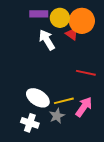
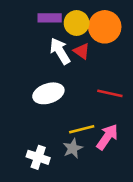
red triangle: (72, 34) -> (82, 51), moved
white ellipse: (38, 98) -> (48, 93), moved, turned -50

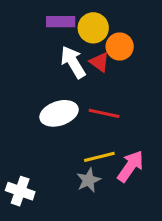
orange circle: (105, 27) -> (120, 47), moved, size x0.7
red line: (110, 93) -> (104, 113), moved
white cross: (38, 157) -> (20, 191), moved

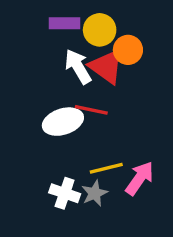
red triangle: (99, 62) -> (106, 67), size x1.6
red line: (104, 113) -> (91, 110), moved
white cross: (20, 191) -> (65, 193), moved

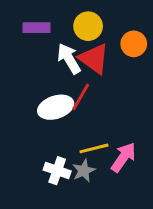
purple rectangle: (65, 23) -> (37, 28), moved
orange circle: (128, 50) -> (134, 44), moved
red line: (91, 110) -> (81, 97), turned -72

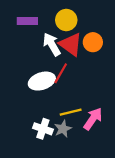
orange circle: (134, 44) -> (93, 42), moved

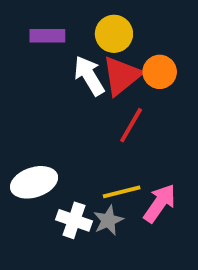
red triangle: (71, 44) -> (122, 76), turned 45
red line: (61, 73) -> (131, 125), moved
white ellipse: (42, 81) -> (34, 182), moved

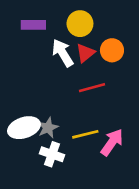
red triangle: (122, 76) -> (85, 53), size x0.7
red line: (131, 125) -> (92, 88), turned 45
gray star: (108, 220) -> (48, 128), moved

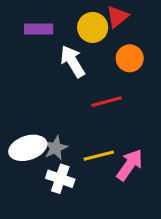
red triangle: (85, 53) -> (117, 17), moved

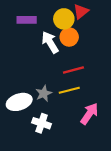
orange circle: (130, 58) -> (69, 37), moved
gray star: (56, 148) -> (44, 93), moved
yellow line: (99, 156) -> (69, 90), moved

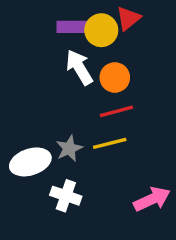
purple rectangle: (27, 20) -> (73, 27), moved
orange circle: (69, 37) -> (115, 77), moved
pink arrow: (89, 114) -> (152, 199), moved, turned 30

